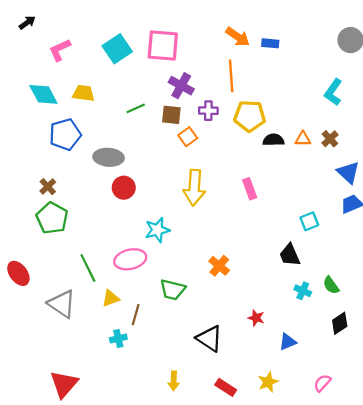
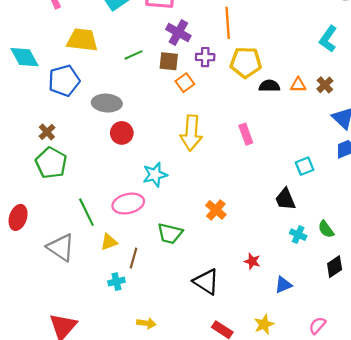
yellow trapezoid: (84, 93) -> (82, 40), size x1.4
cyan diamond: (43, 94) -> (24, 57), moved
red ellipse: (18, 273) -> (18, 217), turned 55
yellow arrow: (174, 381) -> (146, 323), moved, turned -84

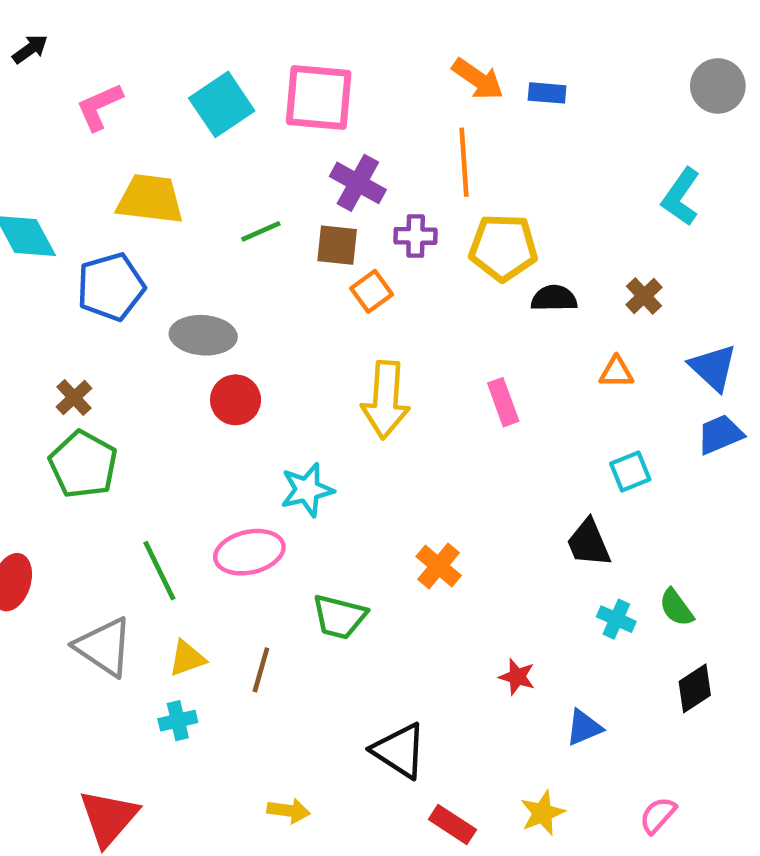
orange triangle: (298, 85) -> (616, 372), moved
brown cross: (325, 85) -> (644, 296), moved
yellow triangle: (109, 242) -> (187, 658), moved
cyan cross: (116, 282) -> (178, 721), moved
black triangle: (206, 282) -> (399, 751), moved

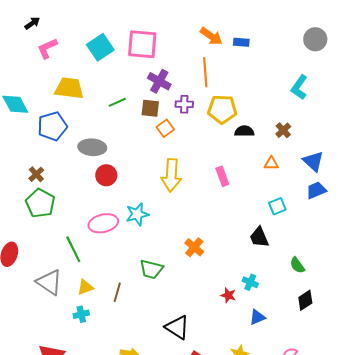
black arrow: (30, 49) -> (32, 23), moved
pink ellipse: (249, 552) -> (103, 223), moved
cyan cross: (616, 619) -> (250, 282), moved

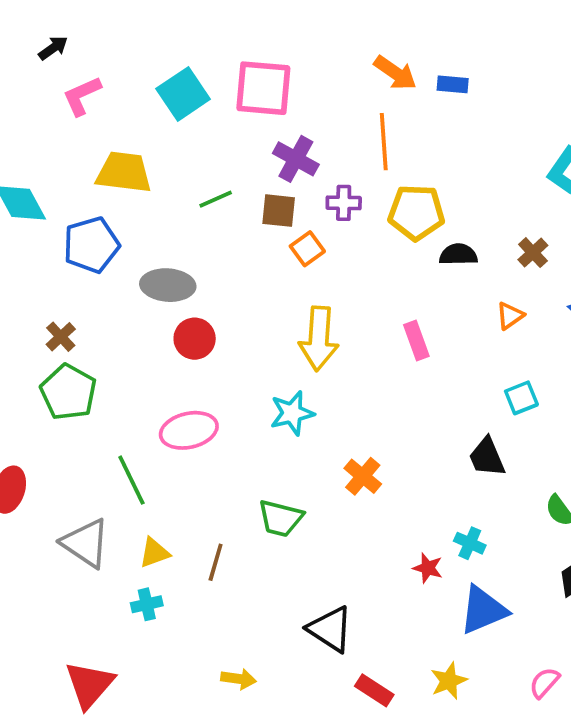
orange triangle: (271, 163) -> (510, 316), turned -35
cyan star: (137, 214) -> (292, 413), moved
blue triangle: (257, 317) -> (483, 610), size x1.6

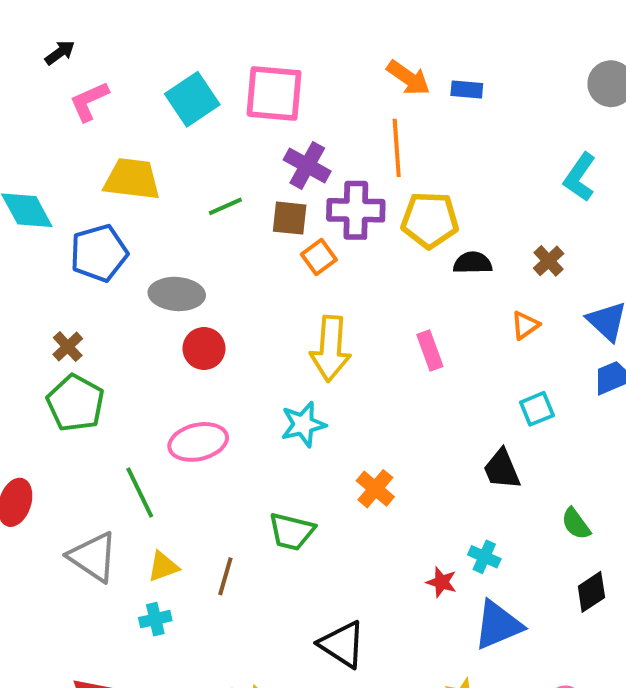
purple cross: (344, 203) -> (356, 210), size x1.6

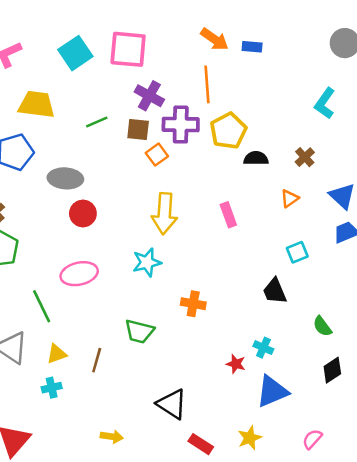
yellow pentagon: (430, 220) -> (228, 131), turned -30
orange cross: (375, 489) -> (193, 304), turned -30

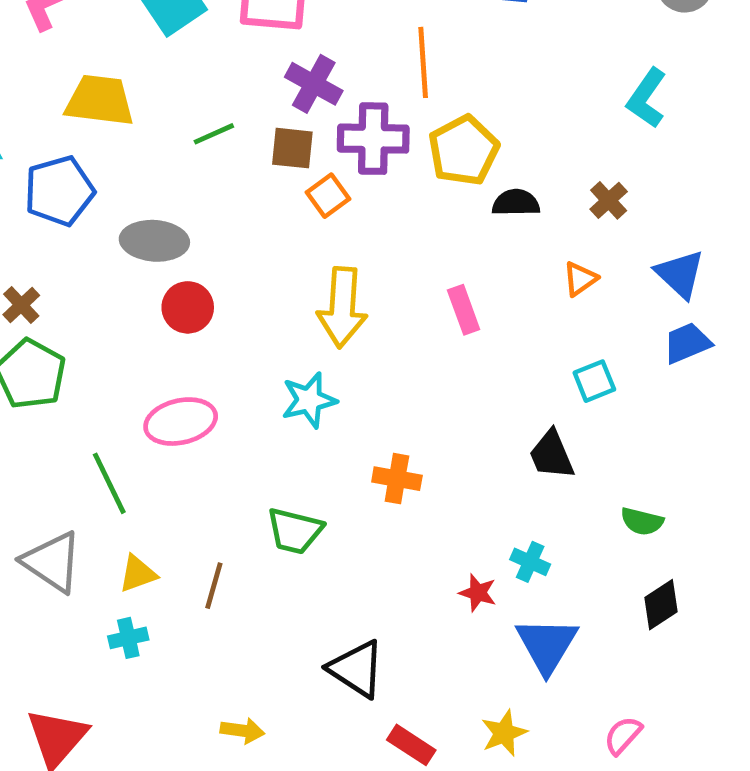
green semicircle: (322, 326) -> (642, 521), turned -40
blue triangle: (272, 391) -> (547, 645), turned -36

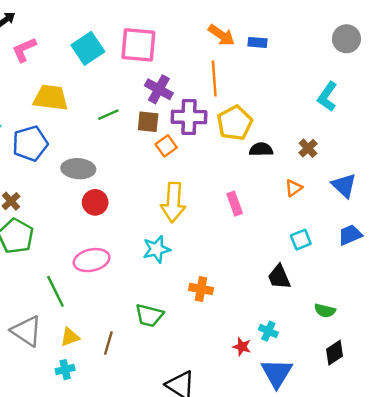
blue trapezoid: (687, 343) -> (350, 235), moved

